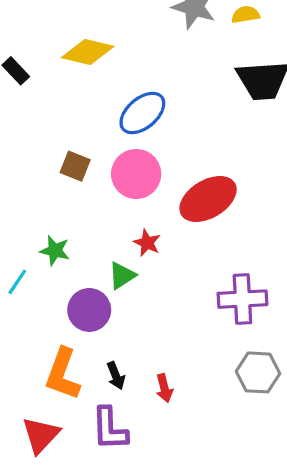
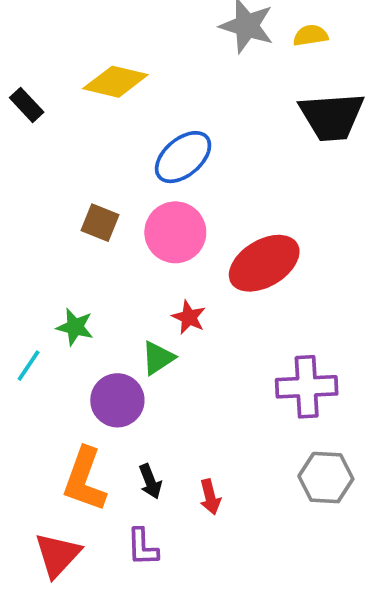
purple L-shape: (110, 429) -> (143, 547), size x0.7

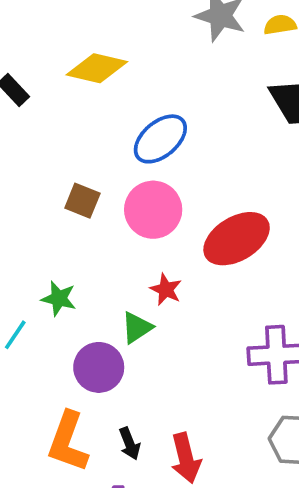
red arrow: (210, 497) -> (186, 458), size x1.5

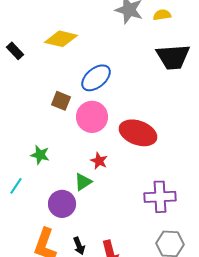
brown square: (82, 201) -> (61, 101), moved
red ellipse: (237, 239) -> (138, 133), turned 51
green star: (59, 299) -> (40, 155), moved

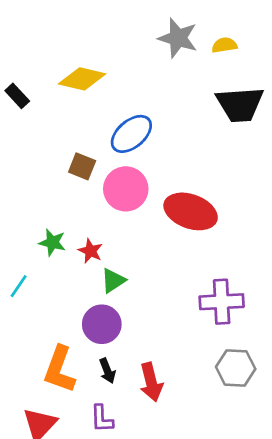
red star: (99, 161) -> (90, 251), moved
purple circle: (62, 204) -> (102, 324), moved

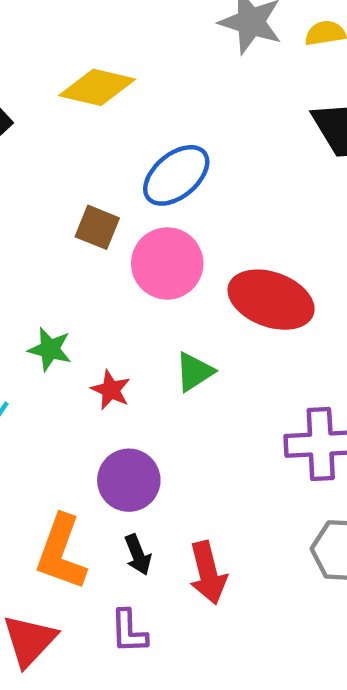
red star: (90, 251) -> (111, 390), moved
green triangle: (113, 281) -> (194, 372), moved

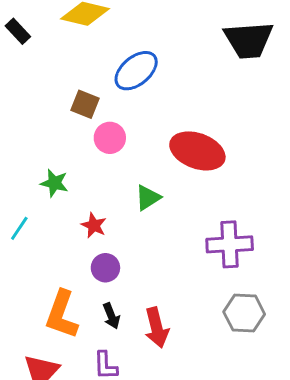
pink circle: (167, 263) -> (110, 138), moved, size x0.7
red star: (111, 390) -> (94, 225), moved
purple circle: (129, 480) -> (105, 268), size x0.7

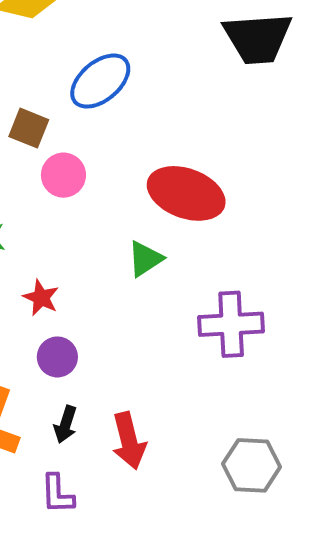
green triangle: (148, 198) -> (145, 259), moved
gray hexagon: (244, 313) -> (252, 465), moved
black arrow: (111, 316) -> (66, 424), turned 40

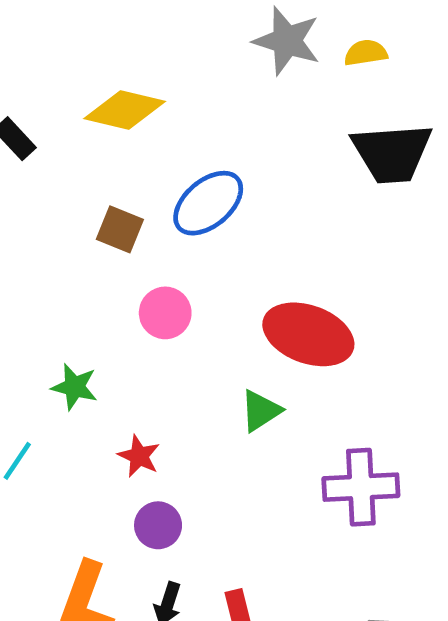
brown square: (29, 128) -> (120, 229), moved

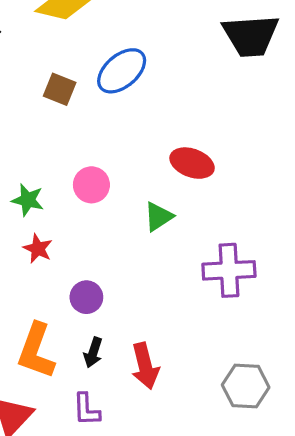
pink circle: (165, 313) -> (91, 185), moved
red ellipse: (308, 334) -> (192, 163), size x0.7
red star: (139, 456) -> (38, 249), moved

